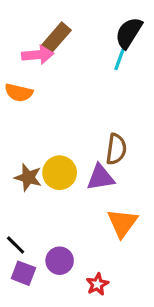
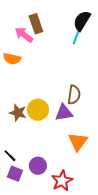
brown rectangle: (56, 38) -> (36, 24), turned -60
pink arrow: (38, 55) -> (24, 35), turned -138
red star: (97, 284) -> (62, 181), size x1.5

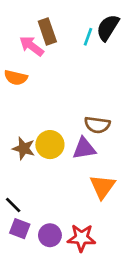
cyan line: (76, 38) -> (88, 37), moved
brown semicircle: (74, 95) -> (97, 125), turned 90
purple circle: (38, 166) -> (50, 235), moved
red star: (62, 181) -> (81, 238), turned 30

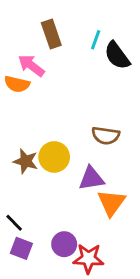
black semicircle: (108, 28) -> (117, 55), moved, turned -68
pink arrow: (32, 46) -> (31, 65), moved
purple triangle: (84, 149) -> (91, 178), moved
purple circle: (50, 235) -> (64, 244), moved

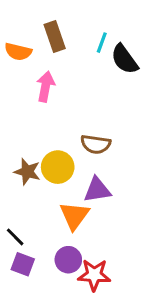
pink arrow: (31, 65) -> (46, 87), moved, turned 64
orange semicircle: (17, 84) -> (18, 52), moved
brown semicircle: (106, 136) -> (96, 144), moved
orange triangle: (111, 203) -> (74, 216), moved

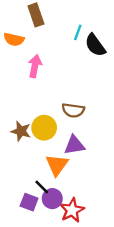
brown rectangle: (55, 36) -> (36, 15), moved
black line: (15, 237) -> (42, 187), moved
purple square: (23, 264) -> (29, 202), moved
red star: (94, 275) -> (72, 210), turned -30

